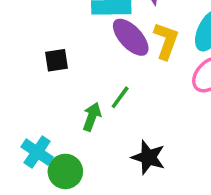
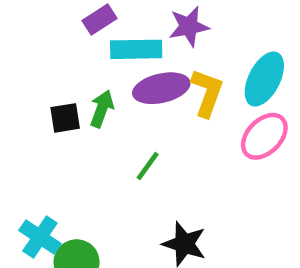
purple ellipse: (131, 37) -> (161, 88), turned -60
green arrow: (92, 117) -> (102, 109), moved

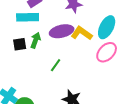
cyan rectangle: (136, 49) -> (28, 17), moved
yellow L-shape: (207, 93) -> (82, 33), turned -75

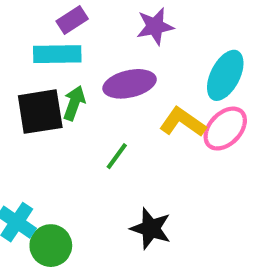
yellow L-shape: (82, 33) -> (183, 122), moved
black square: (20, 44) -> (40, 112), size x1.6

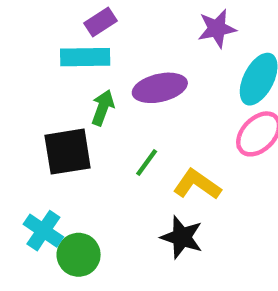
purple star: (155, 26) -> (217, 29), moved
black square: (40, 112) -> (68, 152), moved
yellow L-shape: (183, 122) -> (197, 184), moved

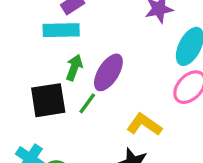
purple ellipse: (160, 88) -> (108, 72), moved, turned -45
green line: (147, 163) -> (87, 103), moved

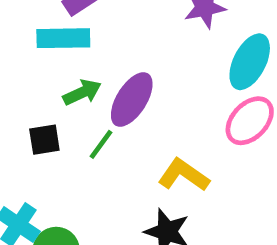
green arrow: (74, 68) -> (82, 92), turned 45
black square: (48, 100) -> (44, 140), size x0.6

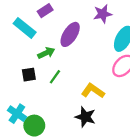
cyan rectangle: (63, 38) -> (25, 28), moved, turned 40
purple ellipse: (132, 99) -> (70, 34), moved

